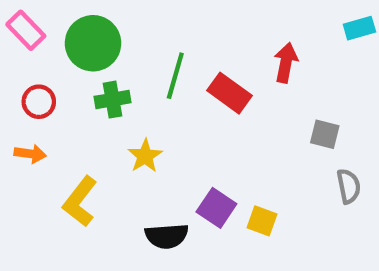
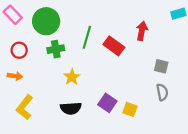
gray semicircle: (349, 186) -> (162, 92), moved
yellow L-shape: (80, 201) -> (25, 107), moved
black semicircle: (167, 236) -> (71, 108), moved

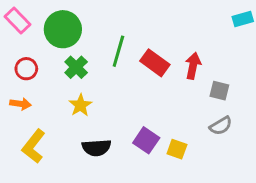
red arrow: (142, 31) -> (193, 66), moved
green cross: (56, 49) -> (76, 67), turned -35
yellow star: (72, 77) -> (80, 105), moved
gray semicircle: (162, 92) -> (221, 126), turned 70

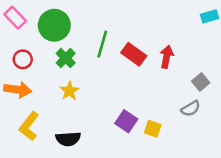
gray square: (219, 91) -> (201, 82), moved, turned 36
orange arrow: (20, 104) -> (18, 90), size x1.5
black semicircle: (96, 148) -> (68, 139), moved

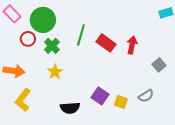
red circle: (23, 59) -> (28, 39), moved
gray semicircle: (191, 109) -> (146, 96), moved
black semicircle: (68, 139) -> (70, 108), moved

